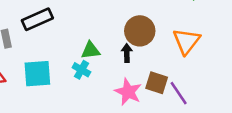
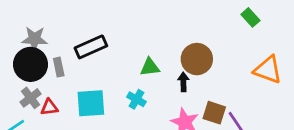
orange triangle: (186, 41) -> (268, 70), moved, turned -48
green triangle: (91, 50) -> (150, 67), moved

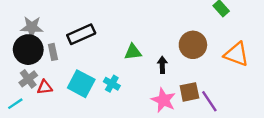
brown circle: (197, 59) -> (193, 45), moved
cyan cross: (136, 99) -> (112, 84), moved
cyan square: (91, 103) -> (81, 84), turned 32
brown square: (214, 113) -> (189, 92), turned -30

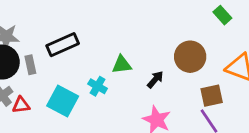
black arrow: (162, 65) -> (155, 79), turned 42
cyan cross: (112, 84) -> (98, 86), moved
brown square: (189, 92) -> (212, 96), moved

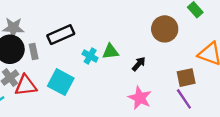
brown circle: (190, 57) -> (165, 29), moved
cyan cross: (98, 86) -> (90, 56), moved
red triangle: (21, 105) -> (26, 85), size x1.5

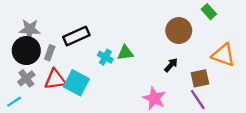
gray rectangle: (34, 52) -> (50, 53), turned 32
black arrow: (139, 64) -> (171, 65), moved
red triangle: (26, 85) -> (55, 79), moved

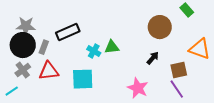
cyan square: (76, 83) -> (83, 79), moved, turned -30

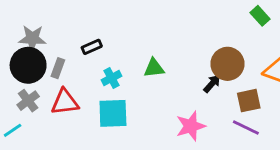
brown circle: (160, 27) -> (227, 64), moved
black rectangle: (68, 32) -> (92, 47), size x0.6
cyan cross: (94, 51) -> (112, 78), moved, turned 32
pink star: (138, 88) -> (191, 126), turned 30
purple line: (177, 89) -> (246, 127), turned -30

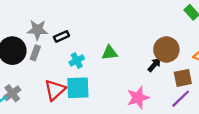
gray star: (32, 38) -> (37, 30), moved
gray cross: (28, 101) -> (12, 93), moved
red triangle: (65, 102) -> (55, 90), moved, turned -35
purple line: (246, 127) -> (181, 99), turned -70

